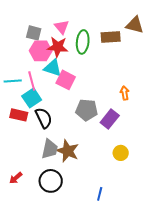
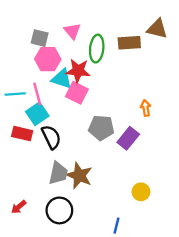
red star: (58, 47) -> (78, 71), moved
yellow circle: (121, 153) -> (141, 192), moved

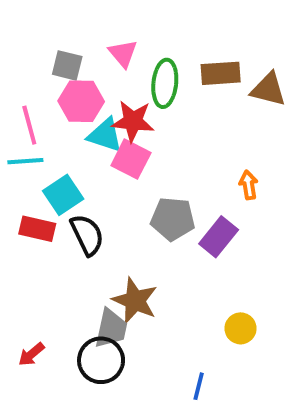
brown triangle: (157, 29) -> (268, 89), moved
pink line: (37, 94) -> (29, 125), moved
gray trapezoid: (58, 173) -> (111, 328), moved

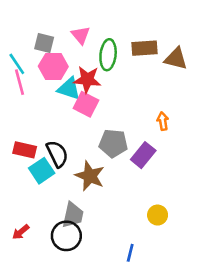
cyan line: (25, 161) -> (17, 64), moved, turned 60
cyan square: (63, 195) -> (42, 171), moved
brown star: (135, 301) -> (90, 176), moved

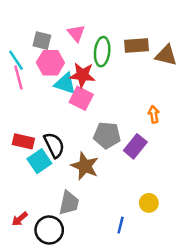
black circle: (66, 236) -> (49, 230), moved
blue line: (130, 253) -> (121, 225), moved

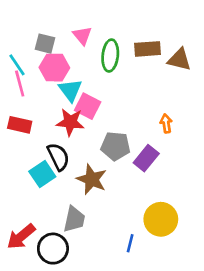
red star: (82, 75) -> (70, 122), moved
cyan triangle: (65, 84) -> (70, 90), turned 35
red rectangle: (23, 141) -> (20, 125), moved
yellow circle: (149, 203) -> (161, 219), size x1.6
red arrow: (20, 219) -> (21, 237), size x1.6

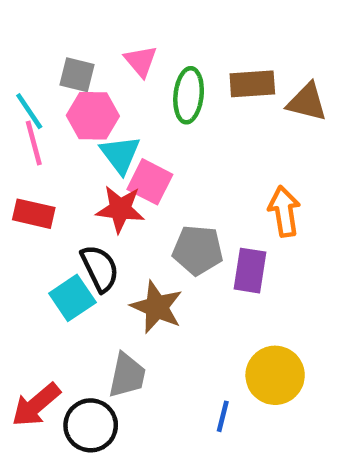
orange arrow: (166, 123) -> (284, 211), size x1.5
purple rectangle: (146, 158) -> (250, 271), turned -30

